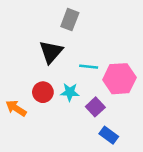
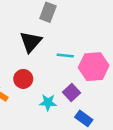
cyan star: (70, 92) -> (48, 102), moved

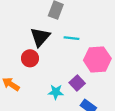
cyan line: (65, 55) -> (72, 38), moved
red circle: (23, 79) -> (30, 58), moved

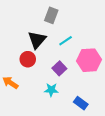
cyan line: (72, 38) -> (66, 41), turned -40
purple square: (77, 83) -> (59, 68), moved

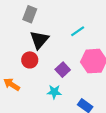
gray rectangle: (51, 15) -> (30, 14), moved
cyan line: (66, 41) -> (78, 31), moved

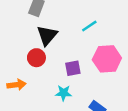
purple square: (63, 70) -> (73, 68), turned 32
orange arrow: (12, 84) -> (16, 85), turned 140

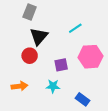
orange arrow: (16, 85) -> (19, 86), moved

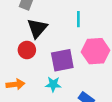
cyan line: (75, 28) -> (78, 19), turned -56
purple square: (61, 65) -> (62, 60), size x1.5

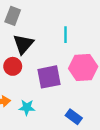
cyan star: (53, 84) -> (27, 107), moved

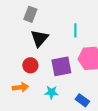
red circle: (13, 66) -> (30, 65), moved
cyan star: (27, 107) -> (51, 92), moved

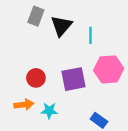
black triangle: (39, 38) -> (61, 26), moved
cyan star: (51, 92) -> (49, 111), moved

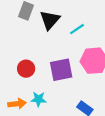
cyan line: (90, 35) -> (77, 29), turned 56
orange arrow: (24, 105) -> (17, 104), moved

